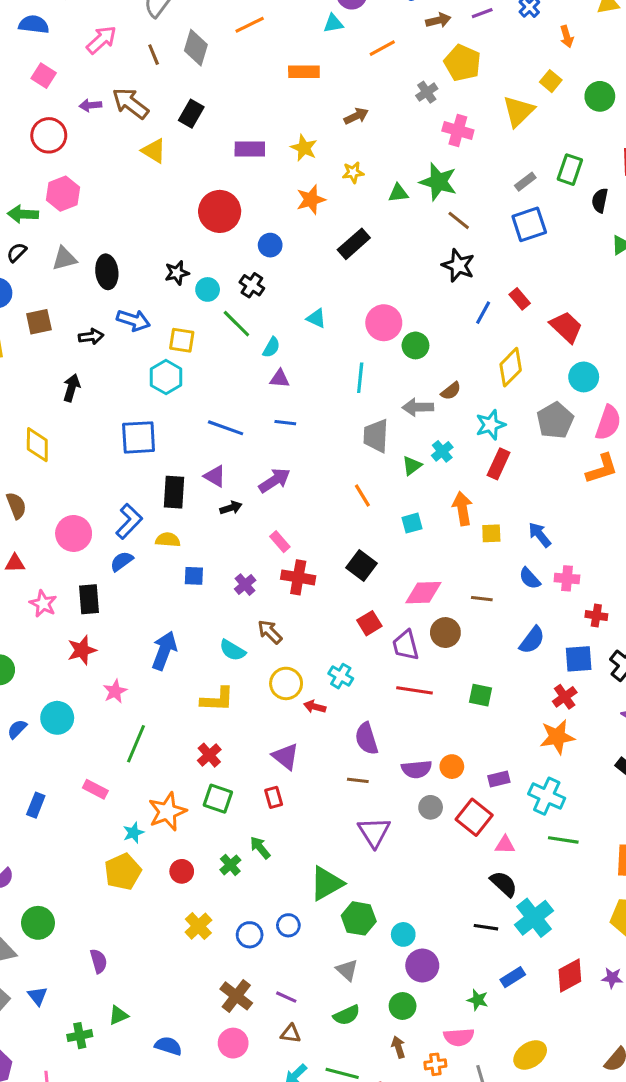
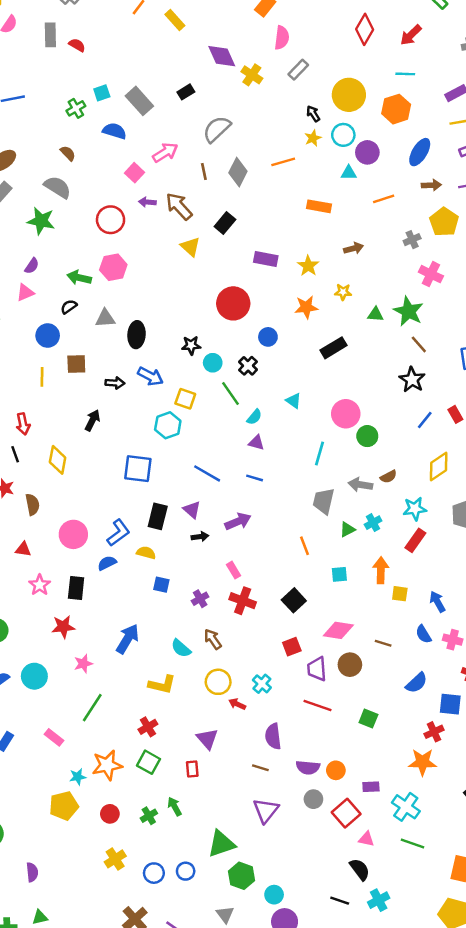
pink square: (44, 76) -> (134, 173), moved
cyan cross: (534, 918) -> (379, 900), size x0.7

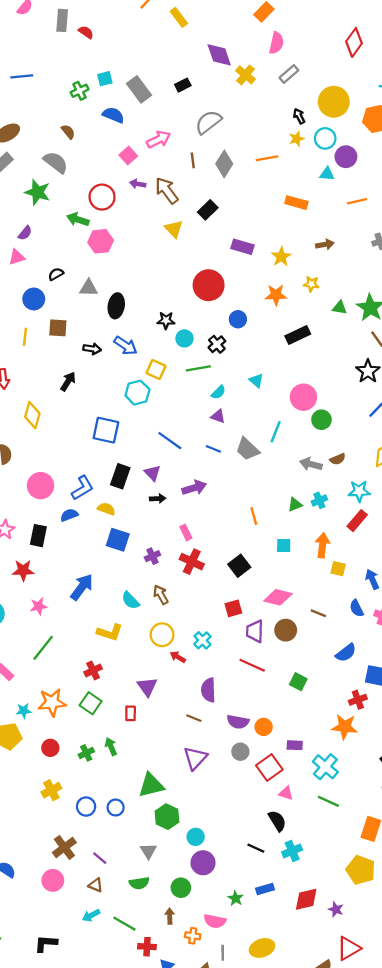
green arrow: (79, 278) -> (78, 219), moved
green line: (230, 393) -> (198, 368), turned -70
gray trapezoid: (324, 501) -> (248, 449), moved, turned -65
blue square: (161, 585) -> (118, 540), size x1.5

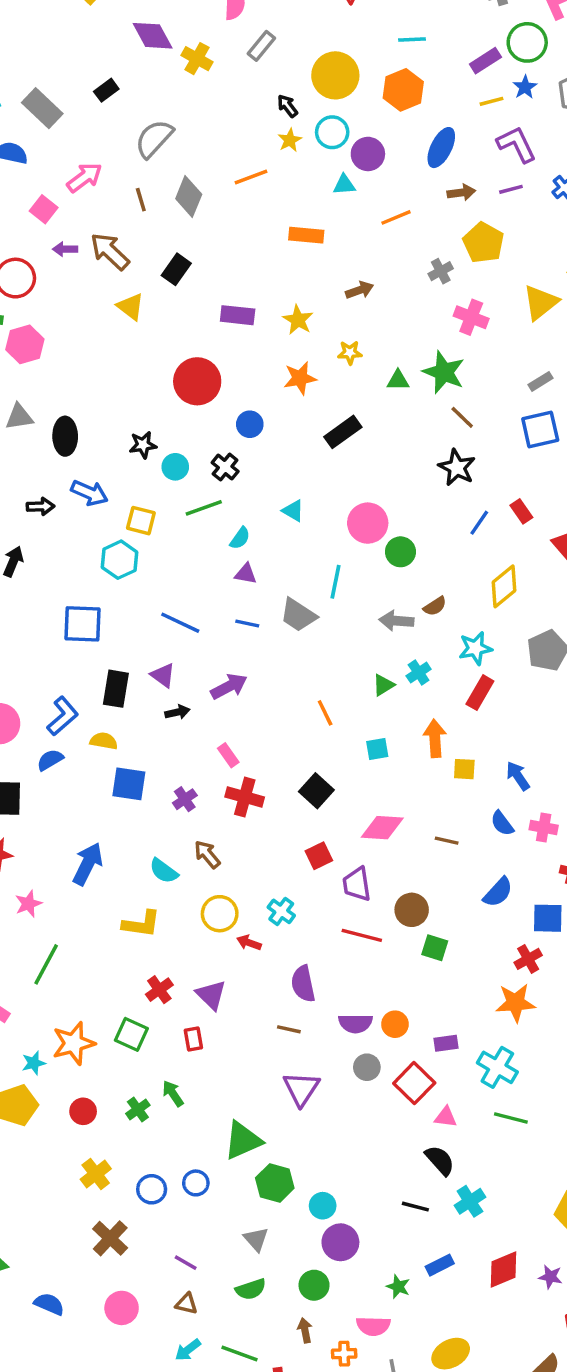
brown circle: (286, 630) -> (412, 910), moved
red cross: (93, 670) -> (159, 990), moved
brown cross: (64, 847) -> (110, 1238), moved

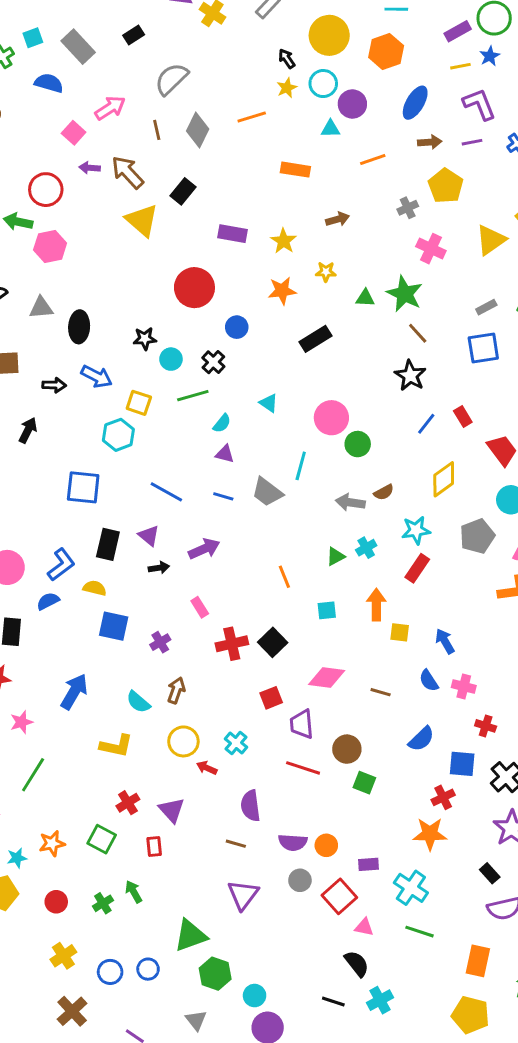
yellow triangle: (131, 307) -> (142, 220), size x1.4
red cross: (245, 797) -> (232, 644), moved, turned -32
brown arrow: (207, 854) -> (176, 690), turned 55
orange star: (74, 1043) -> (52, 843), size x0.7

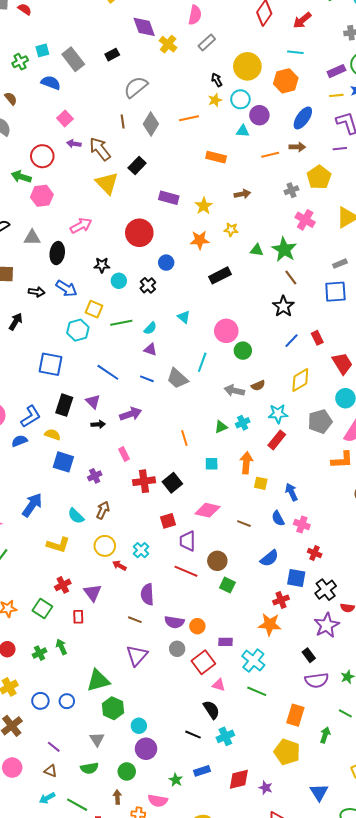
pink arrow: (110, 108) -> (81, 226), moved
brown arrow: (430, 142) -> (297, 147), moved
green line: (193, 396) -> (121, 323), moved

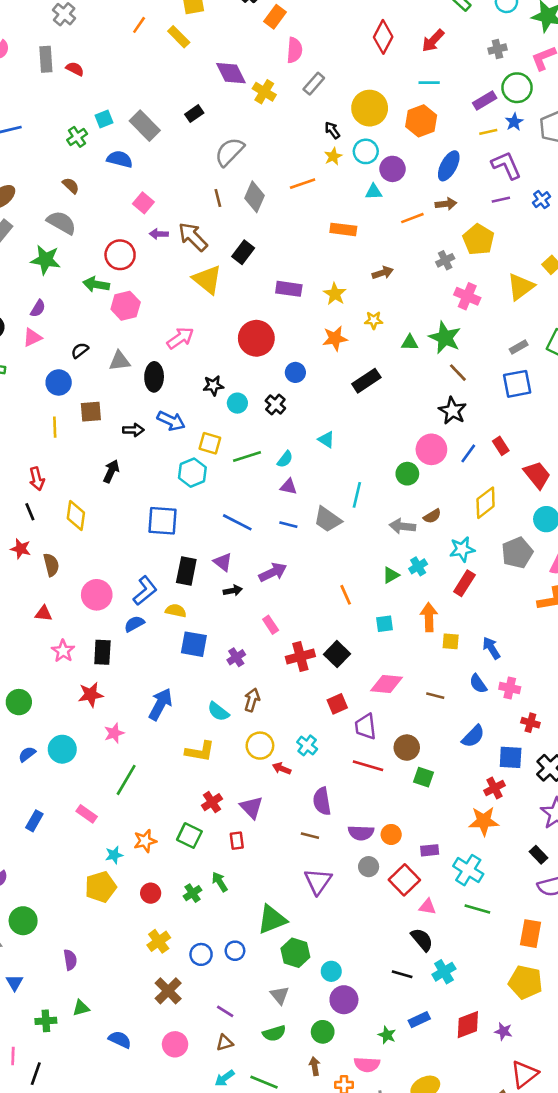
pink circle: (226, 331) -> (431, 449), moved
brown triangle: (51, 771) -> (225, 1043), turned -32

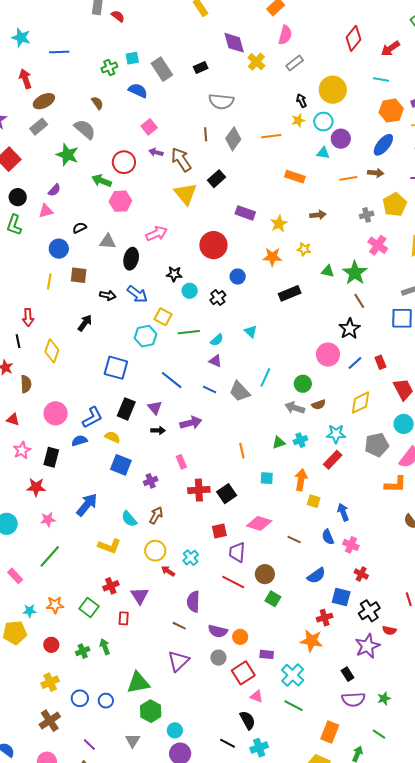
orange hexagon: (421, 121) -> (391, 111), moved
gray semicircle: (230, 152) -> (221, 101), turned -140
green circle: (407, 474) -> (303, 384), moved

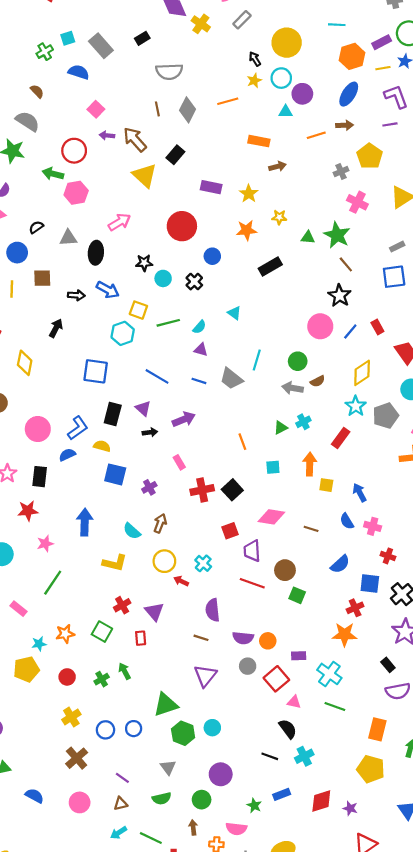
brown arrow: (318, 215) -> (278, 166), moved
cyan star: (336, 434) -> (356, 406), moved, turned -30
blue arrow: (87, 505) -> (85, 522), turned -30
cyan circle: (175, 730) -> (212, 728), moved

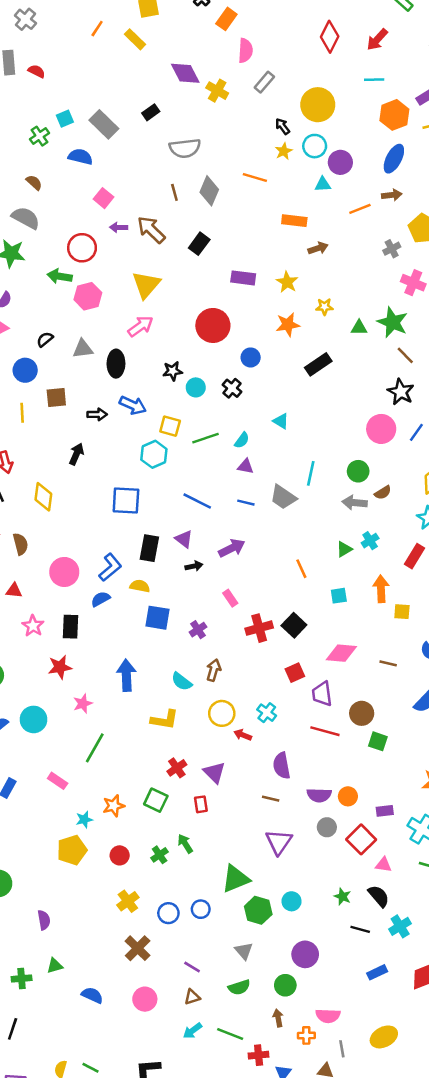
orange line: (228, 101) -> (255, 177), turned 36
yellow triangle: (145, 175) -> (146, 285), moved, turned 32
green star: (254, 805) -> (342, 896), moved

